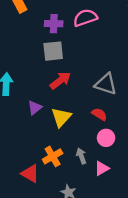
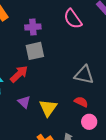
pink semicircle: (85, 18) -> (73, 19), moved, turned -100
red arrow: (60, 80) -> (19, 74), moved
purple triangle: (35, 108) -> (24, 102), turned -32

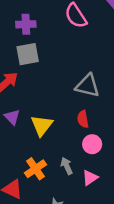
red semicircle: (81, 102) -> (83, 119), turned -128

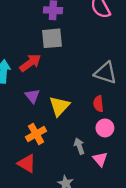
orange cross: (36, 169) -> (36, 134), moved
pink triangle: (90, 178) -> (100, 159), turned -42

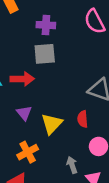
red arrow: (30, 63) -> (22, 79), turned 35
red semicircle: (98, 104) -> (83, 119), moved

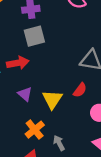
red semicircle: (83, 119) -> (80, 90), turned -128
gray arrow: (72, 165) -> (59, 143), moved

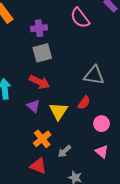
red arrow: (18, 63) -> (39, 82), moved, turned 36
gray arrow: (59, 143) -> (64, 151), turned -104

